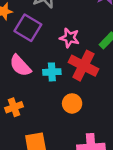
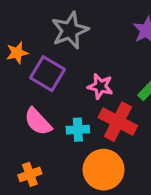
orange circle: (72, 103) -> (104, 170), size x1.6

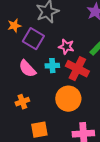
cyan cross: (78, 130) -> (52, 66), moved

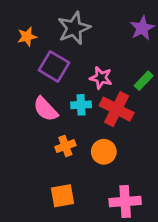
orange star: (14, 26) -> (27, 37), moved
orange circle: (68, 99) -> (104, 152), size x0.7
orange cross: (22, 102) -> (65, 146), moved

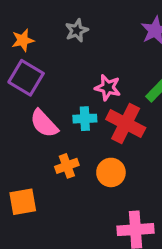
gray star: (74, 28) -> (77, 30), size x0.6
purple square: (54, 66) -> (26, 78), moved
orange square: (63, 196) -> (23, 202), moved

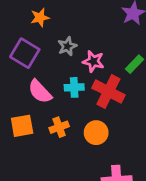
gray star: (77, 30) -> (67, 46), moved
orange star: (23, 40) -> (40, 17), moved
orange square: (23, 202) -> (22, 126), moved

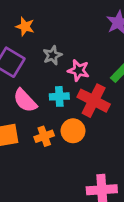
orange star: (40, 17) -> (25, 27), turned 30
orange circle: (96, 133) -> (73, 131), moved

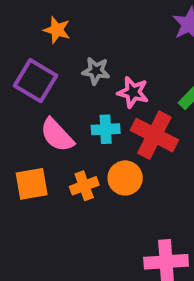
gray star: (52, 55) -> (96, 71), turned 30

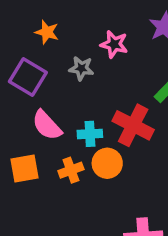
pink star: (133, 92) -> (114, 44), moved
cyan cross: (106, 129) -> (90, 134), moved

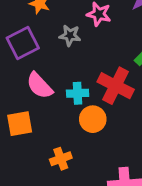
purple square: (28, 77) -> (23, 43), turned 32
orange cross: (71, 170) -> (61, 159), moved

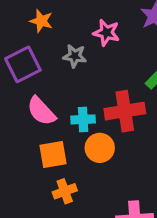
red cross: (116, 86) -> (125, 111), turned -36
orange square: (20, 124) -> (53, 155), moved

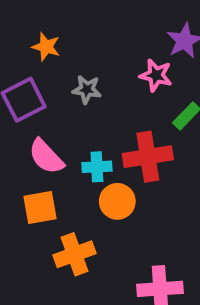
pink star: (106, 33) -> (156, 75), moved
orange square: (53, 155) -> (40, 207), moved
orange cross: (65, 191) -> (75, 254), size x1.4

